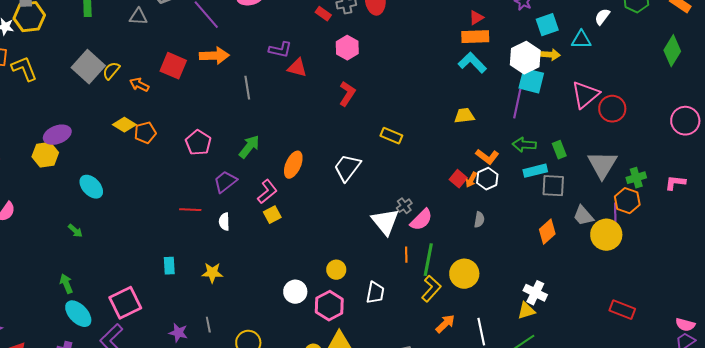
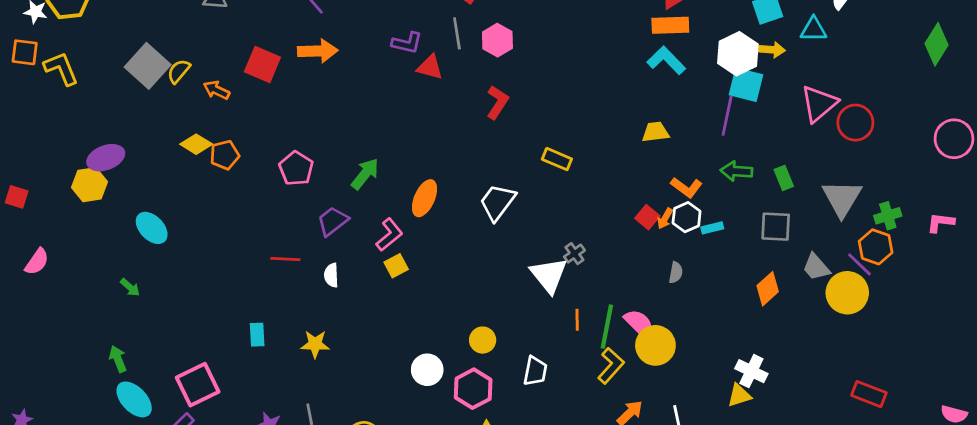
gray line: (247, 88) -> (457, 33), moved
cyan rectangle: (535, 171) -> (712, 228), moved, size x0.7
purple line: (615, 214) -> (859, 264), turned -45
pink semicircle: (421, 220) -> (639, 324), moved, turned -90

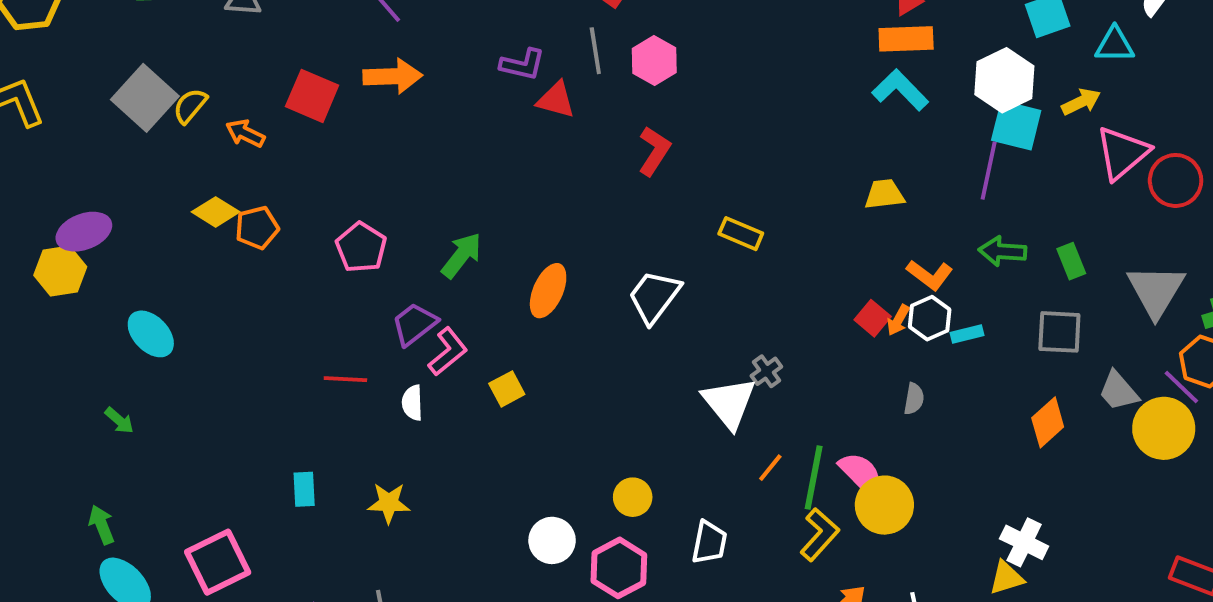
yellow arrow: (772, 50) -> (1081, 102), moved, turned -30
pink L-shape: (389, 235) -> (448, 352), moved
orange line: (577, 320) -> (770, 468), turned 40

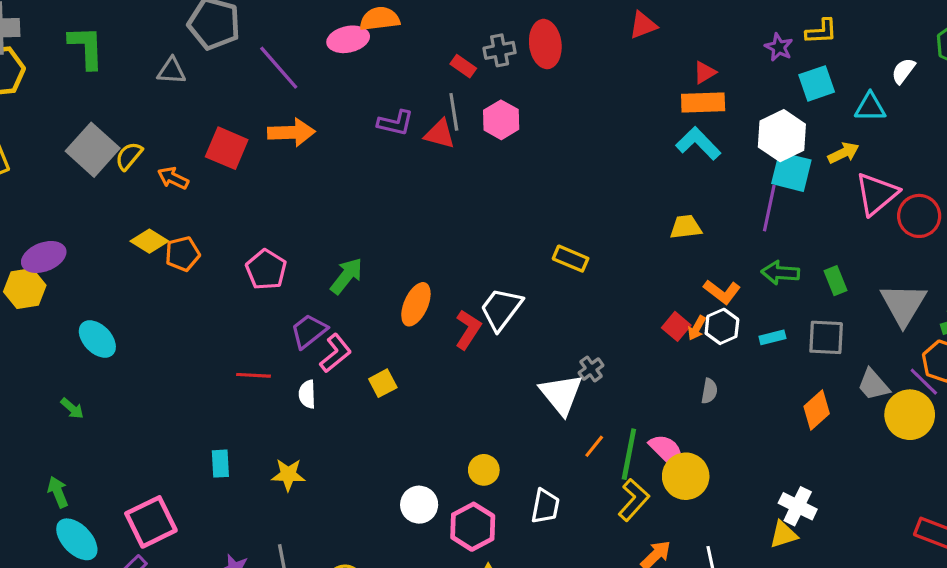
red triangle: (556, 100) -> (440, 134), moved
red L-shape: (654, 151) -> (468, 330), moved
cyan rectangle: (967, 334) -> (772, 337), moved

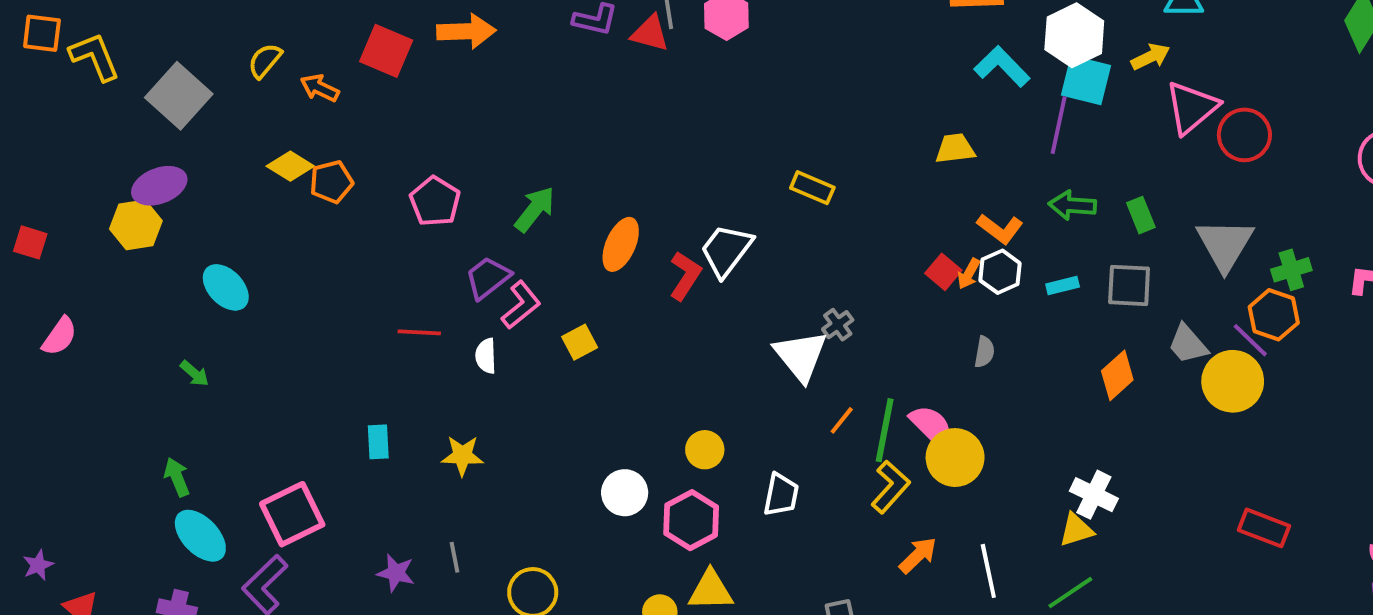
cyan L-shape: (698, 143) -> (1002, 66), moved
gray square: (93, 150) -> (179, 96), moved

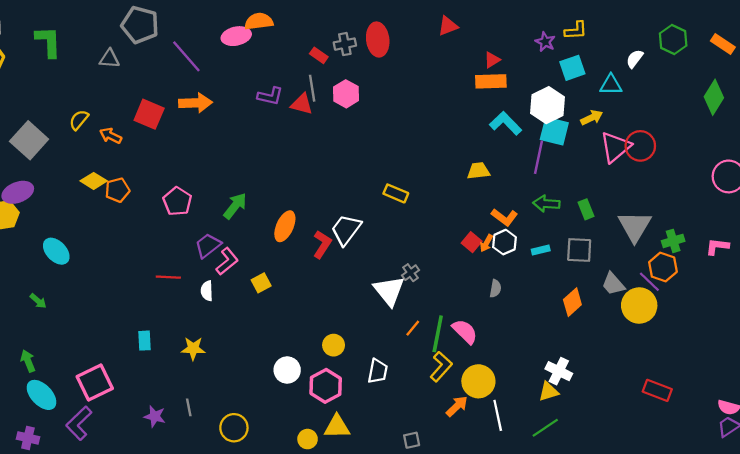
red circle: (1244, 135) -> (640, 146), moved
yellow circle: (955, 458) -> (478, 381), moved

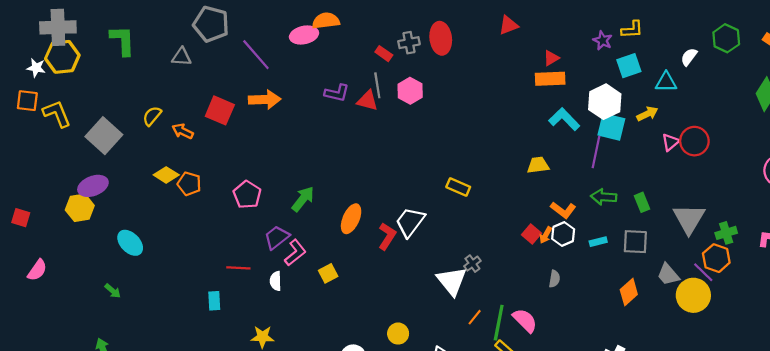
pink triangle: (615, 147) -> (670, 142), size x0.6
orange pentagon: (117, 190) -> (189, 184), turned 30
cyan rectangle: (145, 341) -> (214, 301), moved

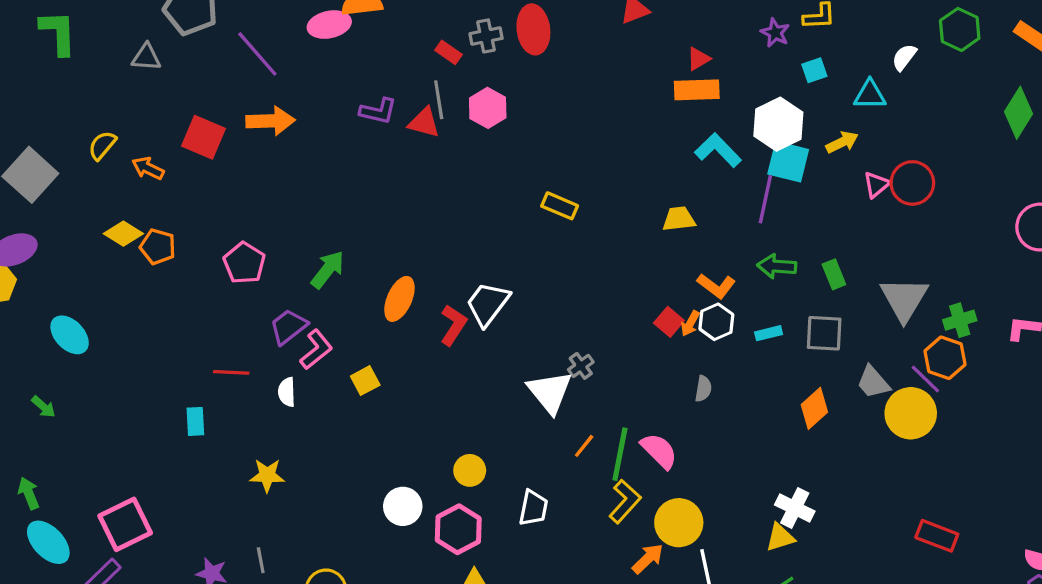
cyan square: (629, 66) -> (814, 70), size x0.7
yellow rectangle: (458, 187) -> (560, 206), moved

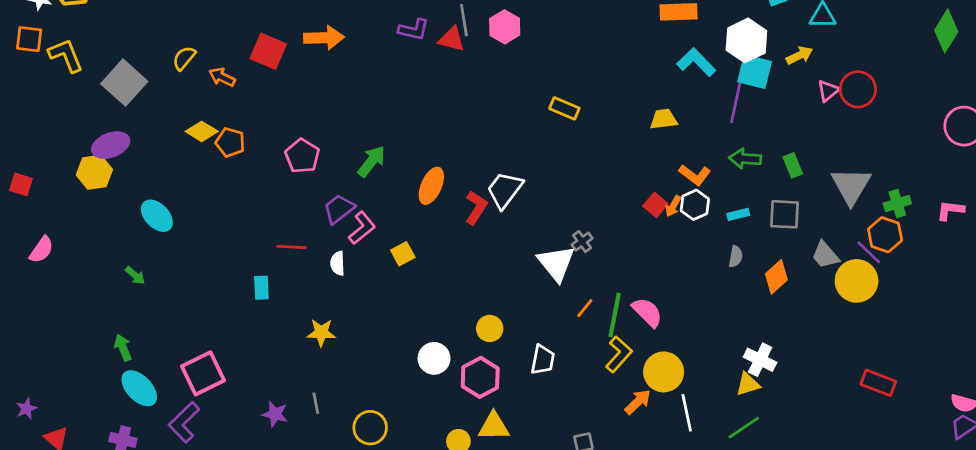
gray semicircle: (703, 389) -> (736, 256), moved

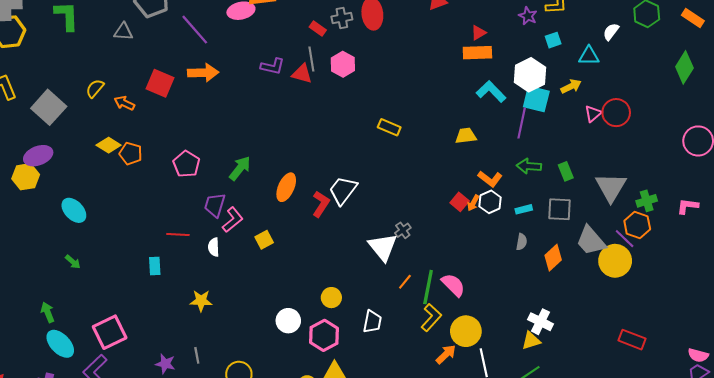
purple trapezoid: (339, 209) -> (215, 205), turned -35
gray trapezoid: (825, 255) -> (591, 241), size x1.4
green arrow: (135, 275) -> (73, 262), moved

